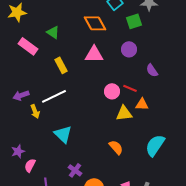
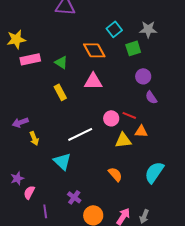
green triangle: (53, 32) -> (61, 62), moved
pink rectangle: (28, 46) -> (30, 59), moved, turned -48
purple circle: (129, 49) -> (143, 76), moved
white line: (54, 96) -> (80, 134), moved

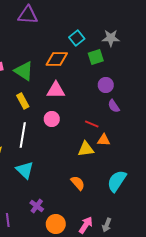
orange diamond: (94, 50) -> (57, 59), turned -60
green triangle: (61, 62) -> (24, 71), size x1.5
pink circle: (111, 118) -> (52, 119), moved
white line: (80, 134) -> (23, 135), moved, turned -55

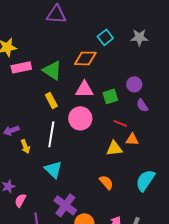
green square: (96, 57) -> (110, 96), moved
pink circle: (52, 119) -> (80, 118), size x1.5
purple cross: (37, 206) -> (65, 205), size x1.6

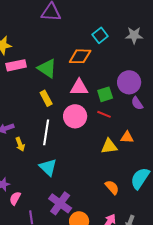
purple circle: (134, 84) -> (129, 82), size x1.5
red line: (120, 123) -> (104, 114), moved
orange semicircle: (106, 182) -> (112, 187), moved

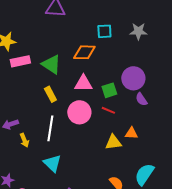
cyan square: (100, 35) -> (104, 31), turned 35

